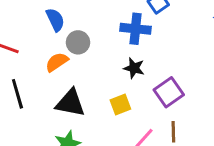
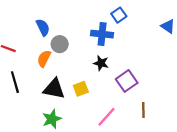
orange semicircle: (57, 62) -> (44, 59), turned -30
yellow square: (120, 104) -> (81, 89), moved
brown line: (173, 132) -> (143, 110), moved

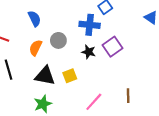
gray circle: (60, 44) -> (58, 40), moved
purple square: (127, 81) -> (112, 47), moved

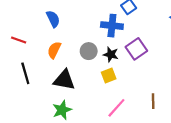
gray circle: (58, 40) -> (89, 51), moved
yellow square: (70, 76) -> (109, 76), moved

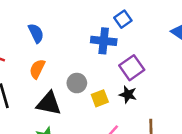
gray circle: (89, 51) -> (77, 83), moved
black star: (111, 54) -> (128, 95), moved

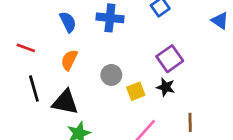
blue cross: (104, 41) -> (110, 18), moved
black triangle: (49, 103) -> (65, 102), moved

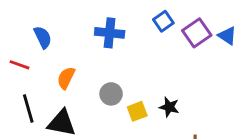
blue semicircle: (68, 22) -> (43, 37), moved
purple square: (170, 59) -> (197, 33), moved

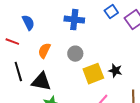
gray circle: (111, 94) -> (75, 54), moved
yellow square: (137, 111) -> (93, 74), size x1.5

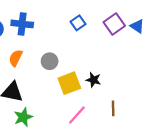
blue square: (111, 12) -> (78, 23), moved
blue cross: (74, 20) -> (22, 24), moved

